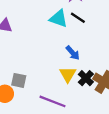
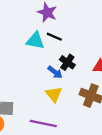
black cross: (86, 78) -> (67, 62), moved

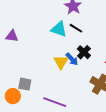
yellow triangle: (54, 94) -> (61, 62), moved

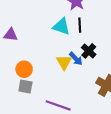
black line: (76, 28) -> (80, 25), turned 56
orange circle: (13, 96) -> (24, 69), moved

